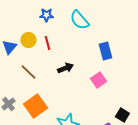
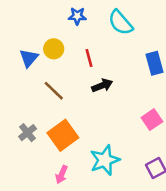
red line: (47, 43) -> (89, 58), moved
pink square: (98, 80) -> (152, 120), moved

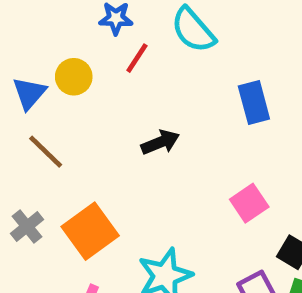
red line: (89, 58) -> (137, 58), moved, turned 48
brown line: (54, 91) -> (46, 152), moved

